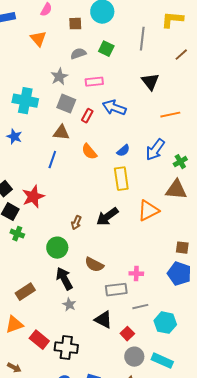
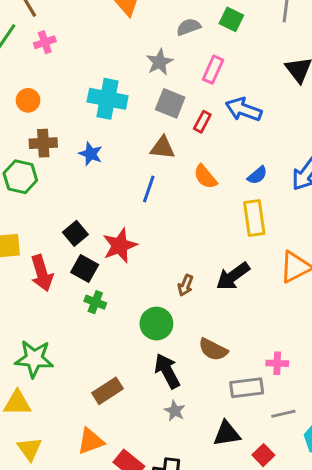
pink rectangle: (94, 82) -> (213, 70), turned -60
black triangle: (103, 320) -> (227, 434), turned -36

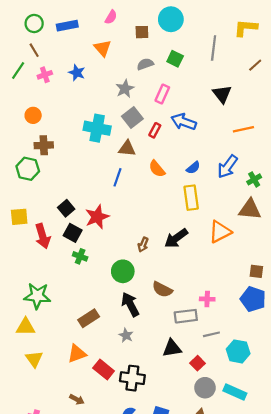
cyan cross: (108, 99) -> (97, 128), moved
gray square: (170, 103) -> (132, 117), turned 30
blue star: (91, 154) -> (77, 73), moved
gray star: (175, 411) -> (126, 335), moved

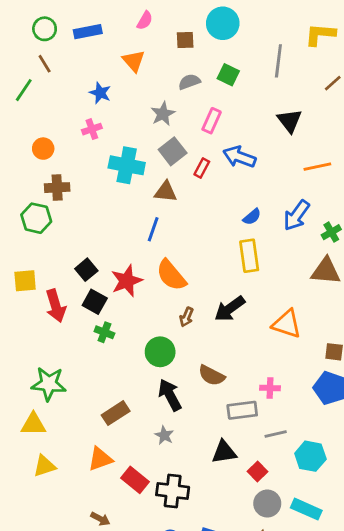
pink cross: (45, 75) -> (92, 129), moved
orange semicircle: (157, 169) -> (171, 275), moved, size x1.4
orange triangle: (220, 232) -> (287, 324), moved, turned 45
yellow triangle: (34, 359) -> (45, 466), turned 48

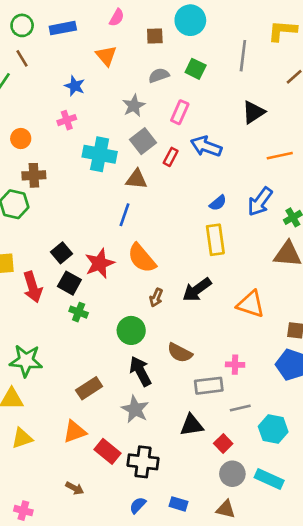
black triangle: (290, 121) -> (253, 112), turned 35
gray star: (164, 435) -> (135, 409), size x1.5

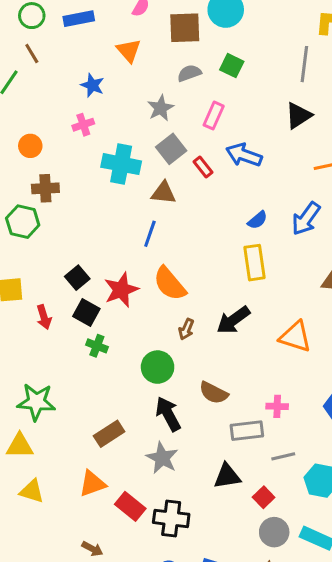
brown square: (155, 36) -> (185, 28), size x1.6
gray line: (243, 56) -> (304, 64), moved
red rectangle: (171, 157) -> (203, 167), turned -66
red arrow: (33, 287) -> (44, 317), size x0.7
yellow triangle: (22, 438) -> (32, 491), turned 35

